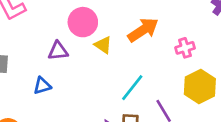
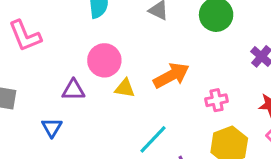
yellow triangle: (103, 45) -> (125, 88), turned -30
blue triangle: (42, 86) -> (52, 128), turned -48

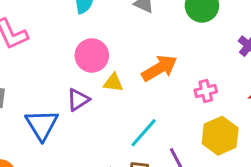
purple triangle: (73, 90) -> (78, 100), moved, turned -30
blue triangle: (52, 128) -> (42, 125), size x1.6

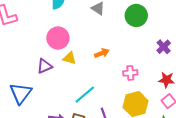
orange arrow: (159, 68) -> (102, 53), size x0.6
blue triangle: (42, 125) -> (21, 93), moved

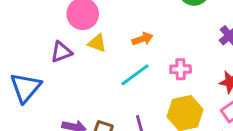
cyan line: (85, 95) -> (135, 75), moved

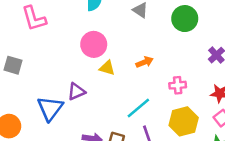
purple triangle: (61, 52) -> (76, 92), moved
cyan line: (135, 75) -> (138, 108), moved

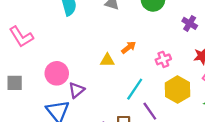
pink circle: (94, 44) -> (57, 73), moved
yellow triangle: (107, 68) -> (107, 60), moved

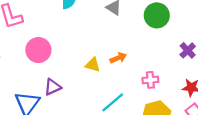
pink circle: (57, 73) -> (38, 50), moved

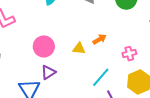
pink circle: (38, 50) -> (44, 46), moved

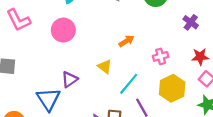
pink circle: (44, 46) -> (63, 30), moved
yellow triangle: (79, 48) -> (105, 66), moved, turned 32

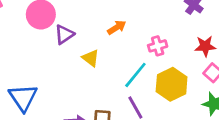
purple triangle: (70, 79) -> (64, 34), moved
cyan line: (129, 84) -> (135, 75), moved

